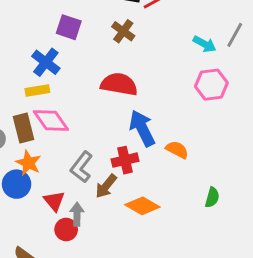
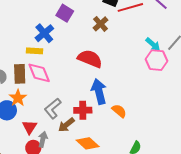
pink hexagon: (211, 85) -> (157, 60), moved

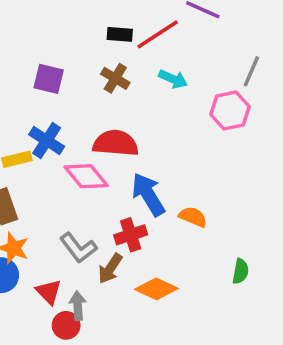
blue cross: (44, 33) -> (47, 141), moved
cyan arrow: (153, 44) -> (173, 79), moved
pink diamond: (39, 73) -> (86, 176), moved
gray L-shape: (53, 108) -> (78, 248), turned -70

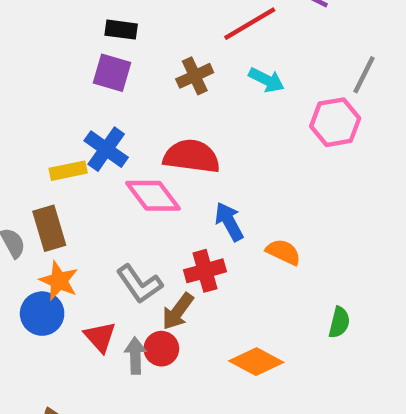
black rectangle: (120, 34) -> (121, 30), moved
brown cross: (115, 78) -> (195, 76), turned 32
blue arrow: (148, 194) -> (229, 222), size x0.7
orange diamond: (156, 289) -> (256, 362), moved
red circle: (66, 325) -> (161, 349), moved

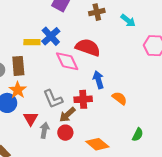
red circle: (161, 349) -> (65, 133), moved

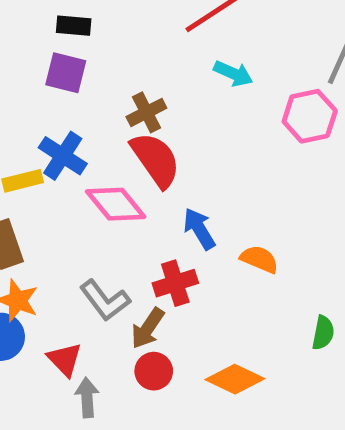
brown cross: (97, 12) -> (146, 112), moved
red semicircle: (88, 47) -> (156, 160), turned 50
gray arrow: (44, 130) -> (87, 398), moved

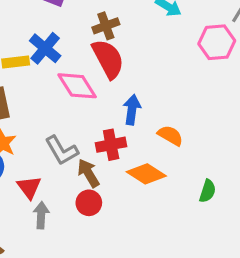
blue arrow: (199, 229) -> (132, 110), turned 32
brown arrow: (148, 328) -> (88, 173), turned 108
orange diamond: (235, 379) -> (146, 174), moved

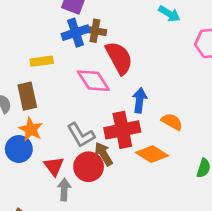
brown cross: (106, 26) -> (95, 31), moved, turned 30
blue cross: (45, 48) -> (76, 33), moved, turned 32
red cross: (111, 145) -> (122, 130), size x1.4
red circle: (89, 203) -> (89, 167), moved, size x1.4

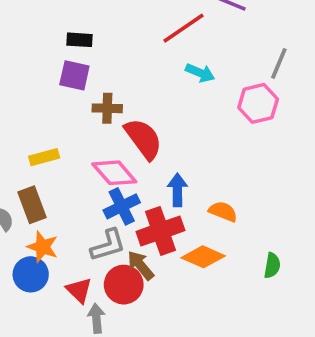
blue cross: (76, 33) -> (122, 206), moved
gray L-shape: (81, 135) -> (108, 245), turned -68

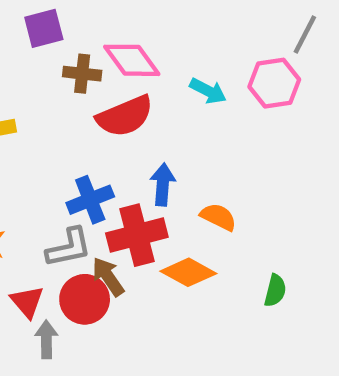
cyan arrow: (200, 73) -> (208, 91), moved
purple square: (74, 75) -> (44, 28), turned -32
red semicircle: (143, 139) -> (125, 116), turned 99
pink diamond: (114, 173) -> (132, 60), moved

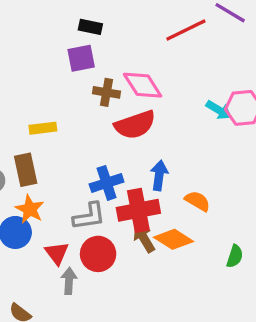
cyan arrow: (208, 91) -> (219, 110), moved
brown arrow: (108, 277) -> (144, 238), moved

